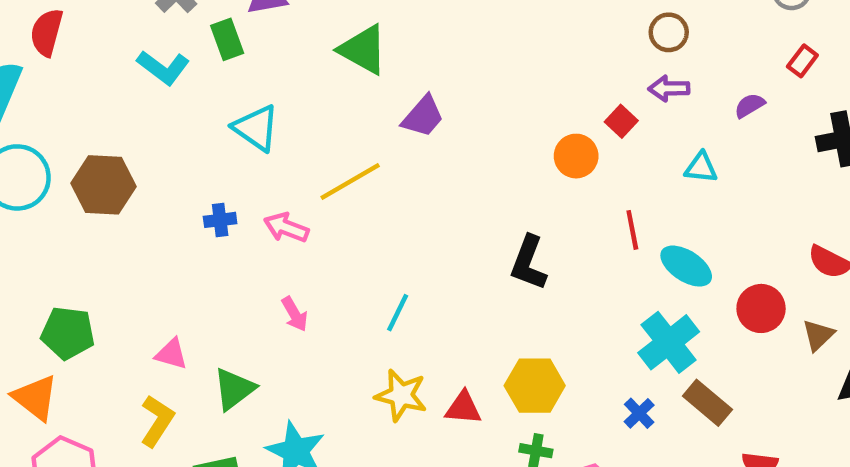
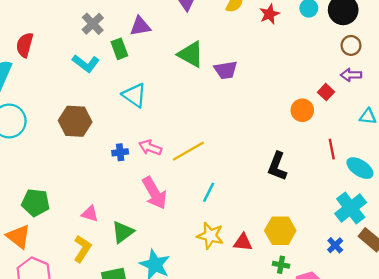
purple trapezoid: (423, 116) -> (226, 70), moved, turned 40
yellow line: (350, 182) -> (188, 151), moved
brown hexagon: (103, 185) -> (75, 121), moved
blue cross: (220, 220) -> (120, 152), moved
pink arrow: (295, 314) -> (154, 193), size x1.8

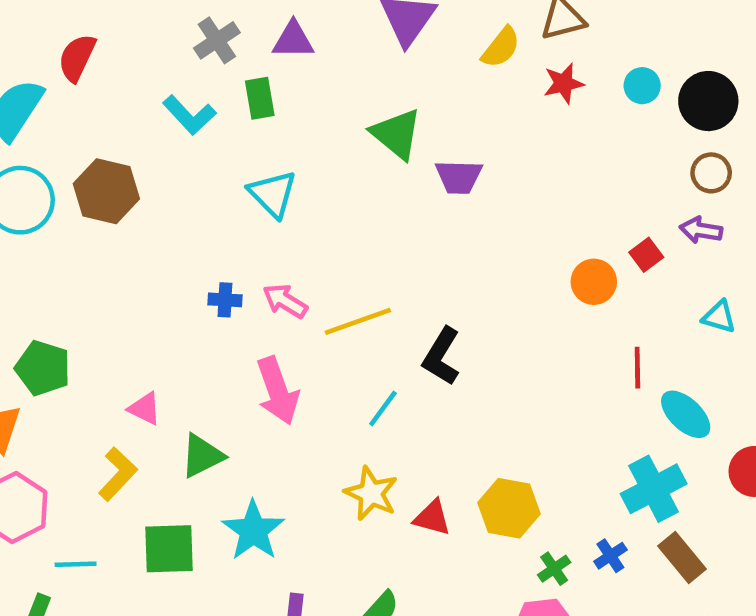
purple triangle: (140, 26) -> (293, 40), moved
brown hexagon: (75, 121) -> (106, 191), moved
black L-shape: (277, 166) -> (441, 356), moved
green cross: (281, 265) -> (554, 569), moved, turned 35

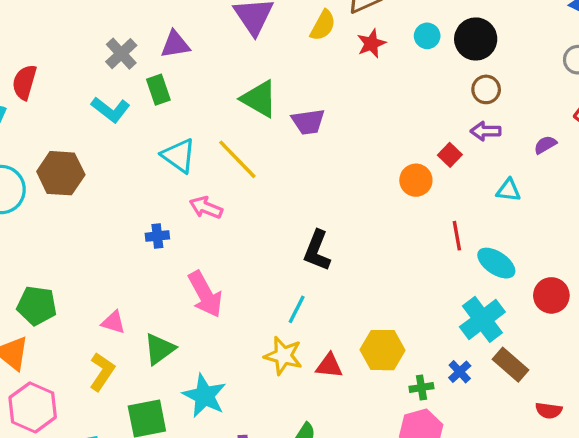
pink arrow: (285, 301) -> (206, 208), moved
yellow line: (358, 321) -> (237, 159), moved, turned 75
cyan line: (383, 408) -> (297, 309), moved
green cross: (554, 569) -> (421, 387), turned 35

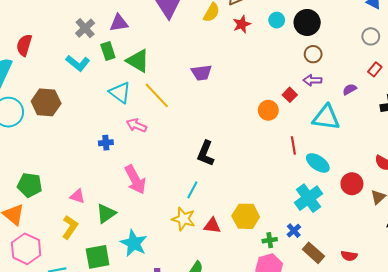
green triangle: (259, 99) -> (138, 61), moved
cyan triangle: (508, 190) -> (326, 117), size x1.8
brown rectangle: (511, 365) -> (313, 253), moved

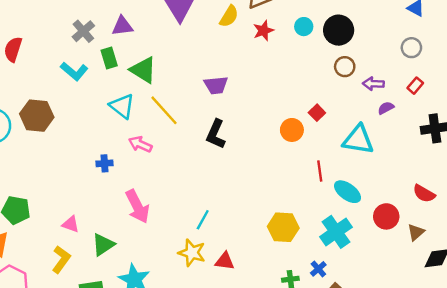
purple arrow: (312, 80) -> (373, 84), moved
black L-shape: (206, 153) -> (216, 134), moved
yellow hexagon: (246, 216) -> (283, 227), moved

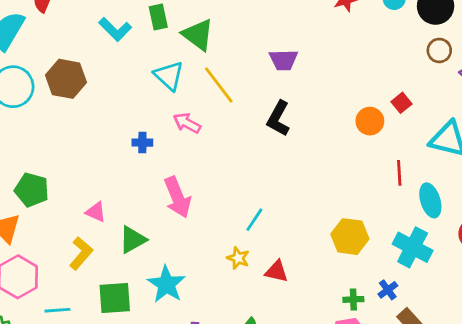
cyan ellipse: (348, 192) -> (430, 200), turned 32
cyan cross: (336, 232) -> (413, 247), turned -32
yellow star: (192, 253) -> (238, 258), size x0.7

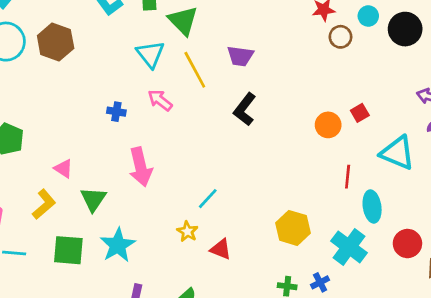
brown circle: (439, 50) -> (340, 37), moved
purple trapezoid: (283, 60) -> (240, 56), moved
green triangle: (133, 240) -> (93, 199), turned -36

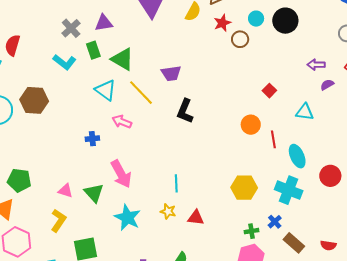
orange circle: (328, 125) -> (251, 125), moved
cyan triangle: (397, 153) -> (305, 112), size x0.7
green triangle: (93, 199) -> (94, 193), moved
cyan line: (208, 199) -> (176, 183), turned -30
cyan star: (118, 245) -> (127, 218), moved

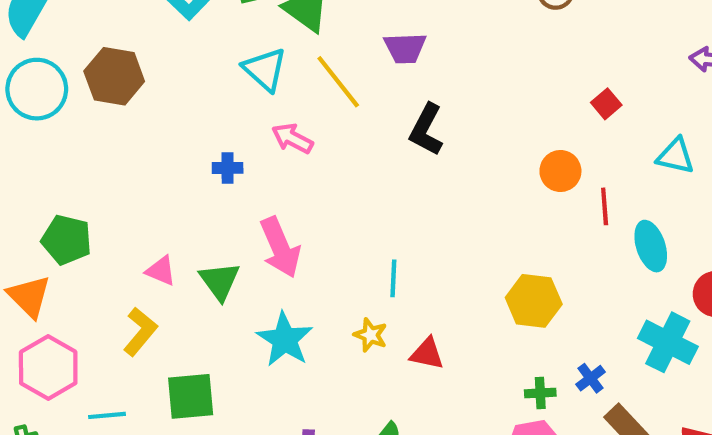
cyan cross: (289, 190) -> (668, 342), moved

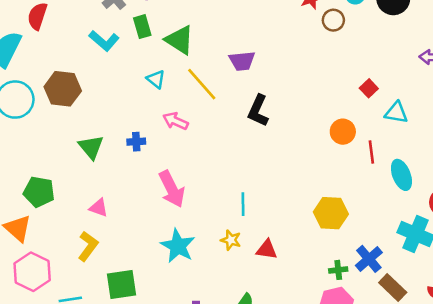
cyan triangle: (265, 69) -> (156, 79), size x0.7
cyan triangle: (676, 156) -> (396, 113), moved
green triangle: (220, 281) -> (91, 147), moved
blue cross: (590, 378) -> (369, 259), size x1.5

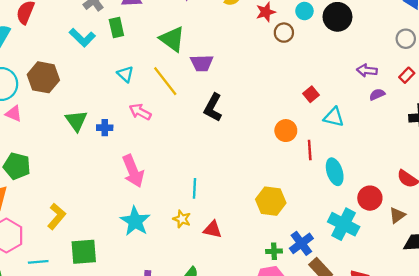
green triangle: (180, 40) -> (172, 39), moved
green triangle: (91, 147) -> (76, 121), moved
pink triangle: (99, 208) -> (14, 114), moved

